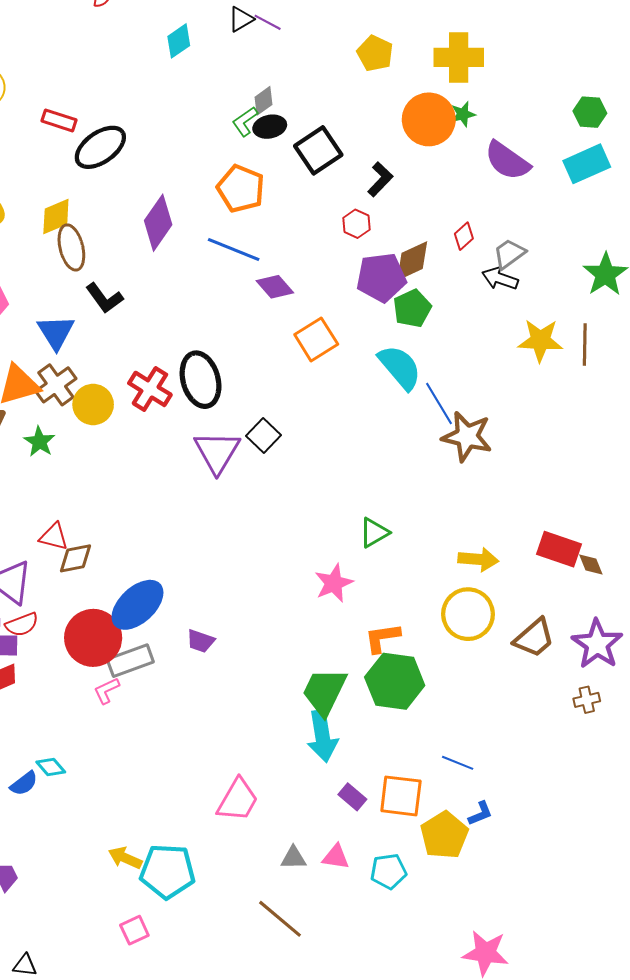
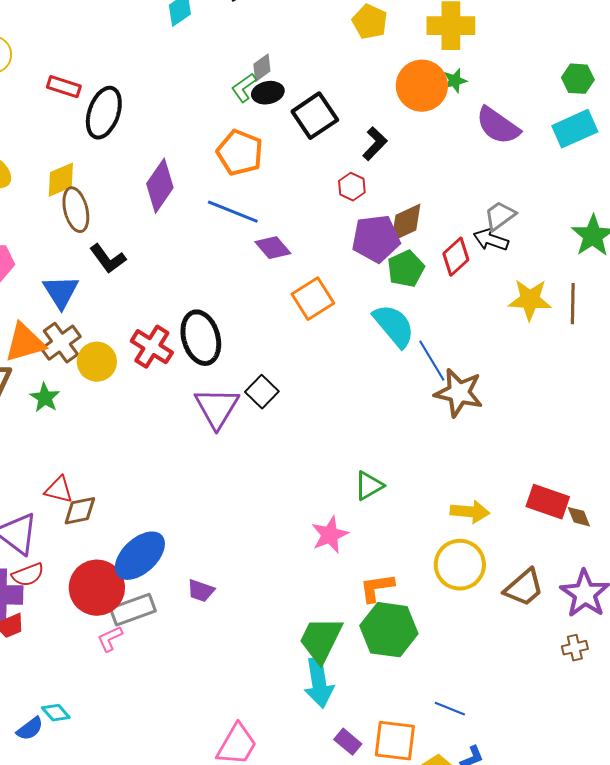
black ellipse: (100, 147) -> (104, 113), turned -36
red diamond: (464, 236) -> (456, 257), moved, size x1.4

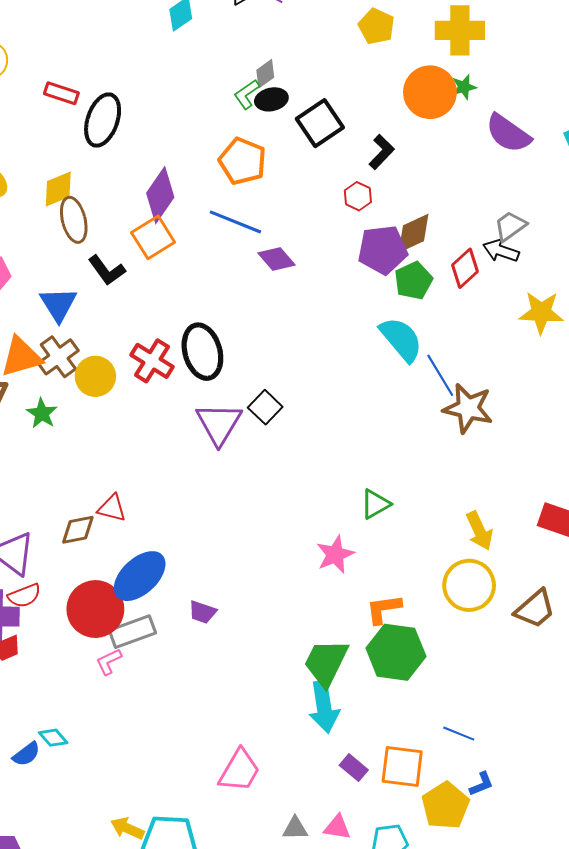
orange square: (313, 299) -> (153, 237), moved
red triangle: (59, 490) -> (112, 508), moved
yellow arrow: (470, 512) -> (479, 531), turned 60

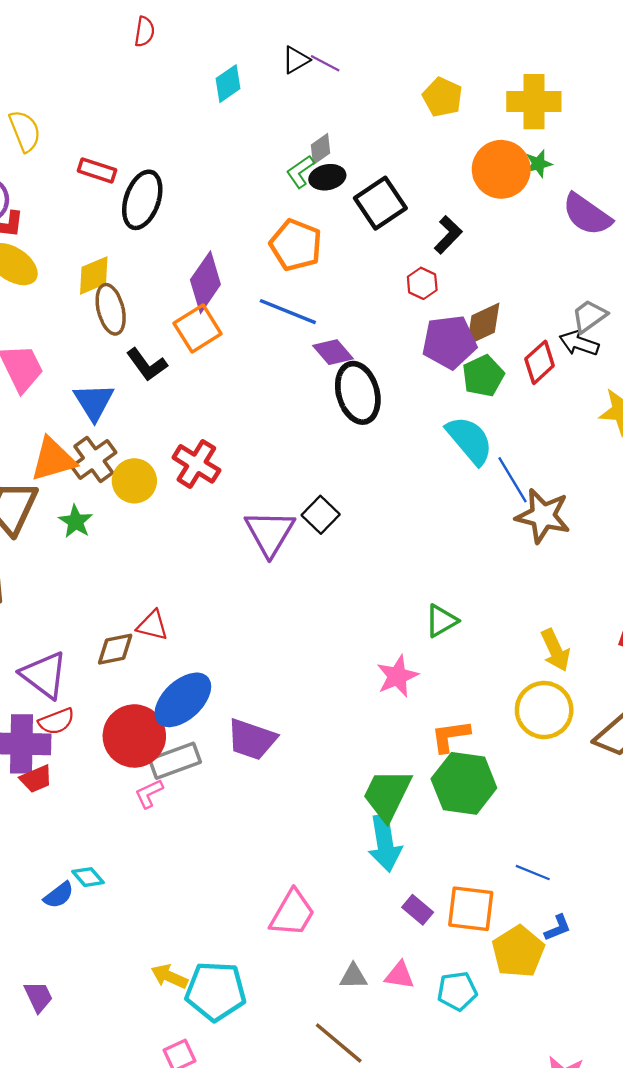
black ellipse: (202, 352) -> (358, 393), moved
purple trapezoid: (202, 612) -> (252, 739), size x1.6

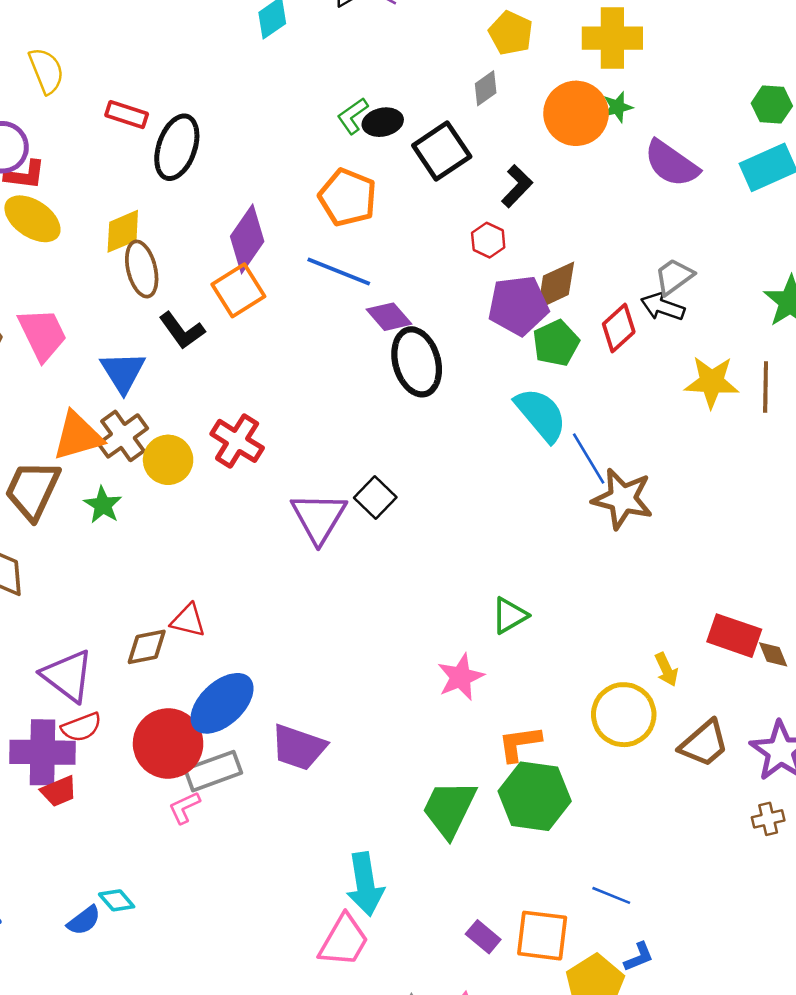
gray diamond: (321, 149) -> (486, 88), moved
yellow arrow: (555, 650) -> (666, 669), moved, size x0.7
cyan arrow: (385, 843) -> (365, 884), moved

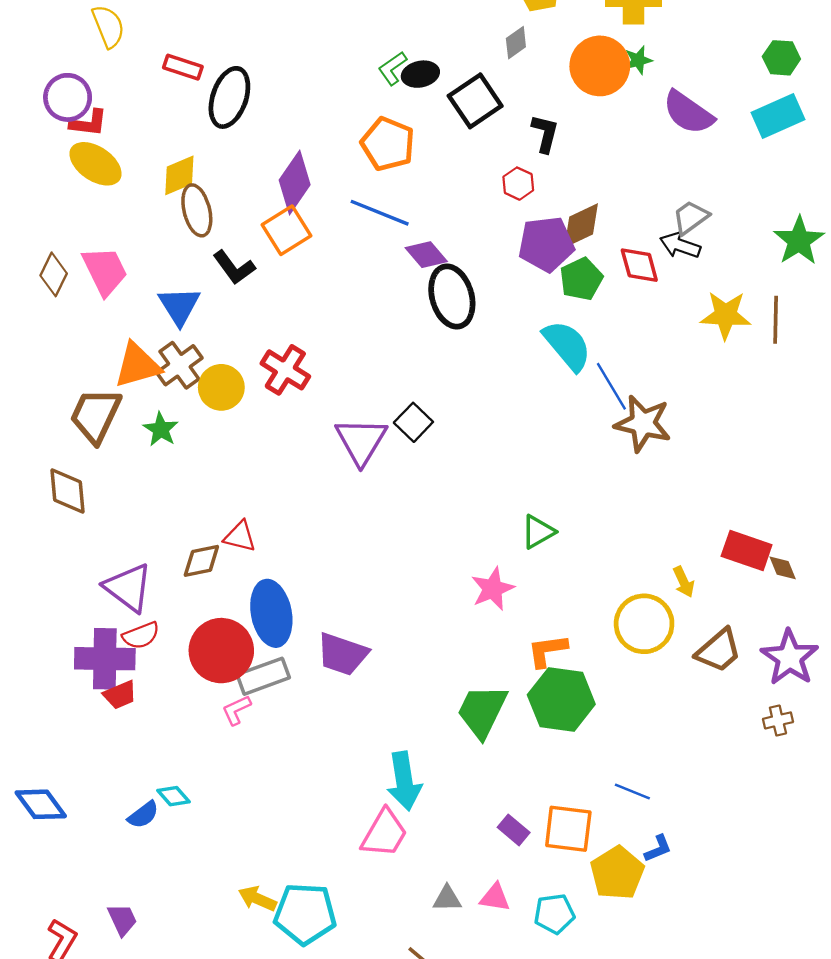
black L-shape: (517, 186) -> (545, 133), turned -30
red diamond: (619, 328) -> (639, 265), turned -63
blue ellipse: (222, 703) -> (271, 613), turned -58

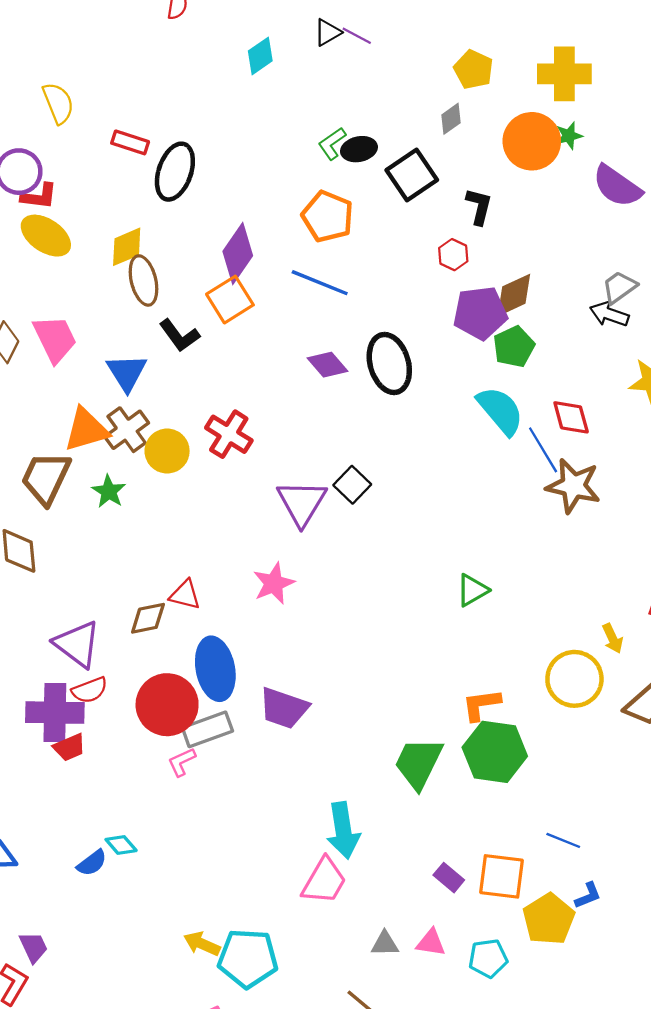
purple diamond: (426, 255) -> (328, 365), moved
red diamond: (639, 265) -> (571, 417), moved
pink star: (493, 589) -> (274, 583), moved
purple trapezoid: (122, 920) -> (34, 947), moved

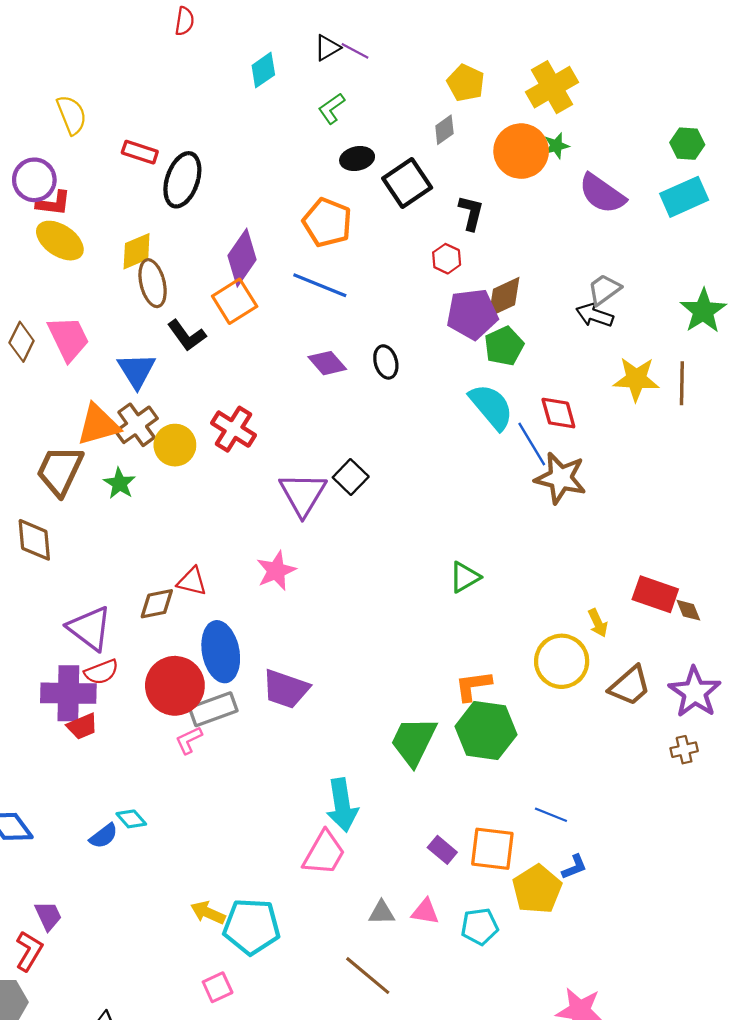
yellow cross: (564, 74) -> (552, 87), turned -30
green L-shape: (332, 144) -> (332, 108), moved
black ellipse: (389, 363) -> (386, 362), size x0.6

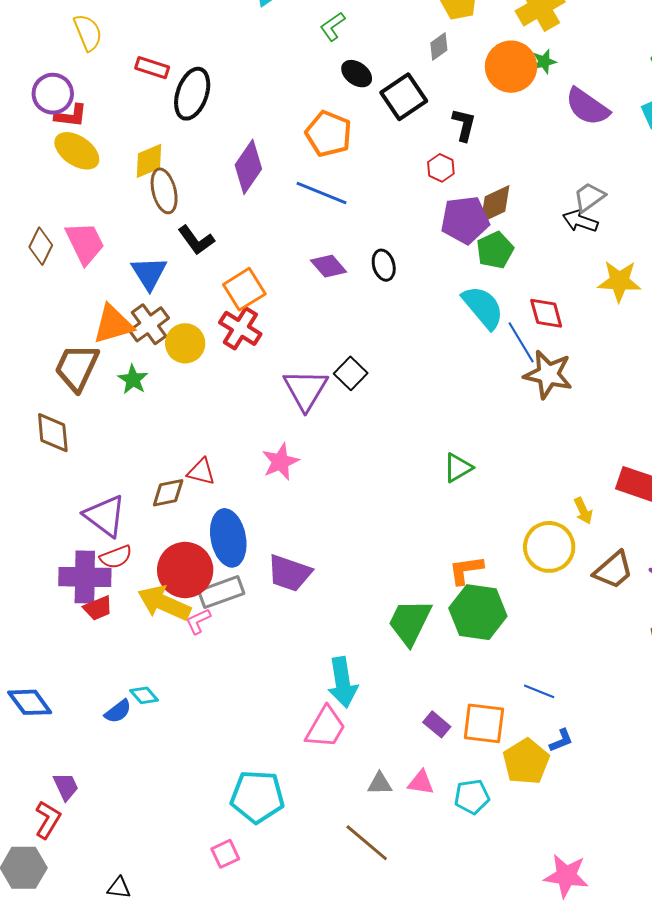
black ellipse: (357, 159) -> (357, 74), turned 48
orange square: (235, 301) -> (244, 289), moved
yellow arrow: (208, 913) -> (164, 603), moved, size x1.6

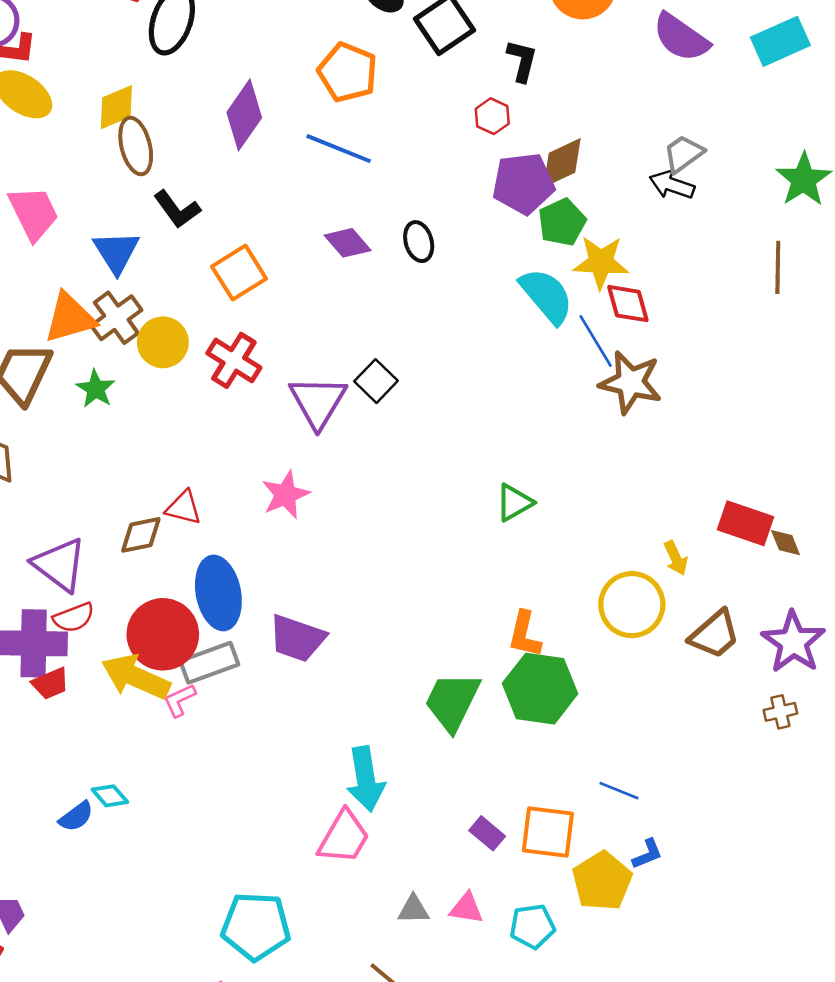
yellow star: (619, 281) -> (601, 262), moved
red cross: (240, 328) -> (234, 360), moved
orange L-shape: (466, 570) -> (525, 634), turned -69

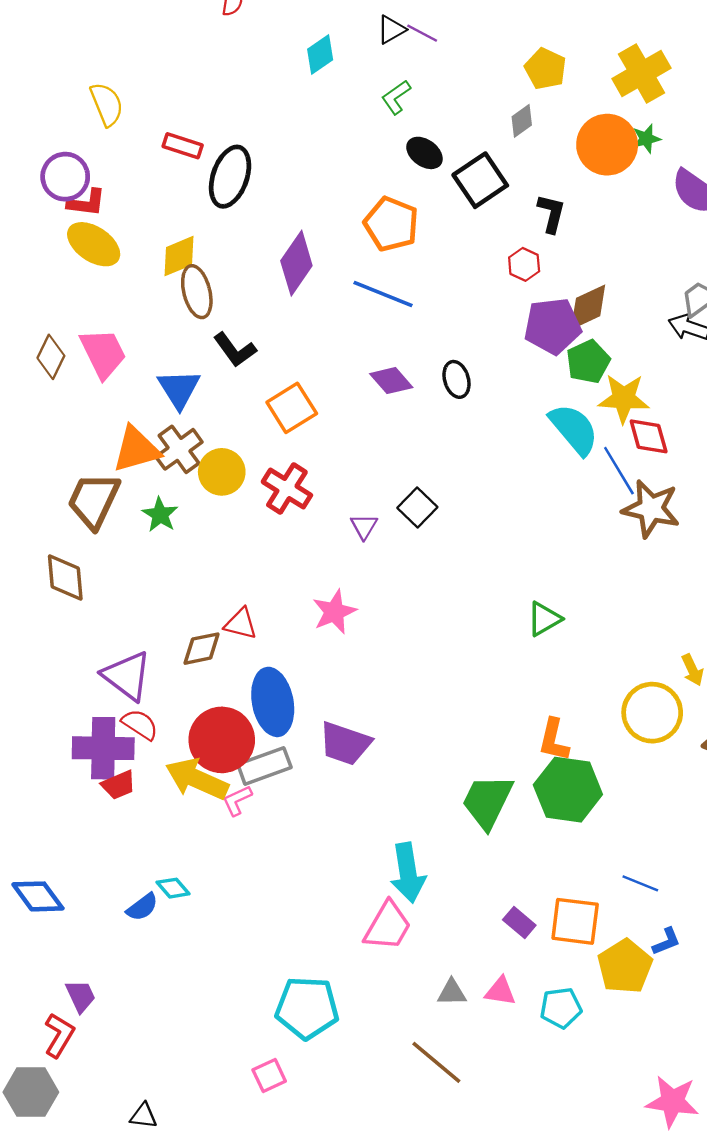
purple triangle: (318, 402) -> (364, 526), size x0.5
red semicircle: (74, 618) -> (140, 724), turned -126

